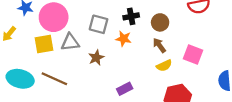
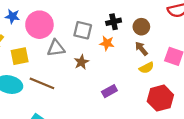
yellow square: (44, 44) -> (20, 56), moved

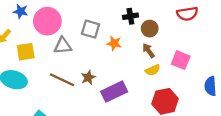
black cross: (114, 22) -> (130, 16), moved
brown star: (81, 62) -> (88, 77), moved
brown line: (42, 83) -> (62, 80), moved
purple rectangle: (109, 91) -> (114, 92), size x1.6

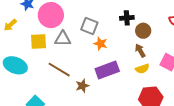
orange star: (114, 43) -> (100, 44), moved
yellow square: (26, 52) -> (39, 41), moved
brown star: (88, 77) -> (82, 86), moved
purple rectangle: (114, 92) -> (107, 70), moved

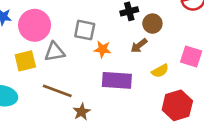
brown arrow: (140, 51) -> (139, 46), moved, turned -88
purple rectangle: (107, 70) -> (117, 80), turned 35
brown star: (82, 86) -> (82, 112), moved

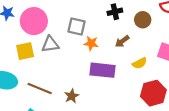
brown circle: (152, 24) -> (143, 20), moved
brown line: (57, 91) -> (40, 88), moved

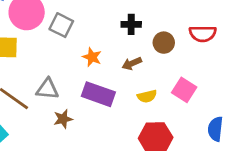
gray square: (76, 26) -> (61, 25), moved
gray triangle: (50, 44) -> (47, 89), moved
brown star: (72, 96) -> (63, 119), moved

